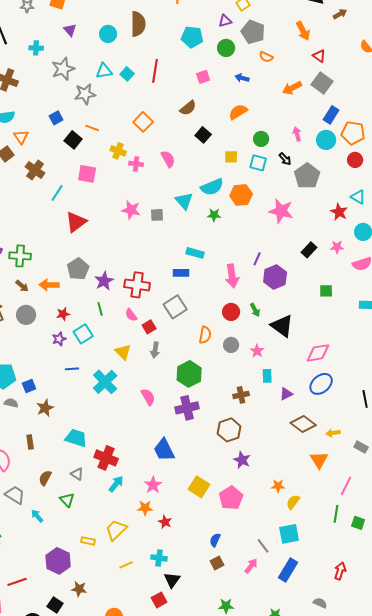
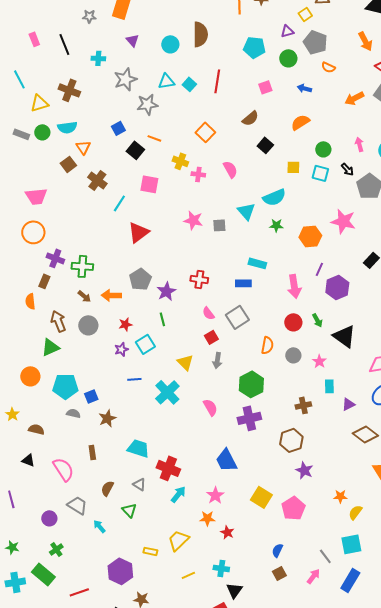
orange hexagon: (241, 195) -> (310, 236), moved
red cross: (137, 285) -> (199, 279), moved, size x0.7
pink semicircle: (131, 315) -> (208, 313), moved

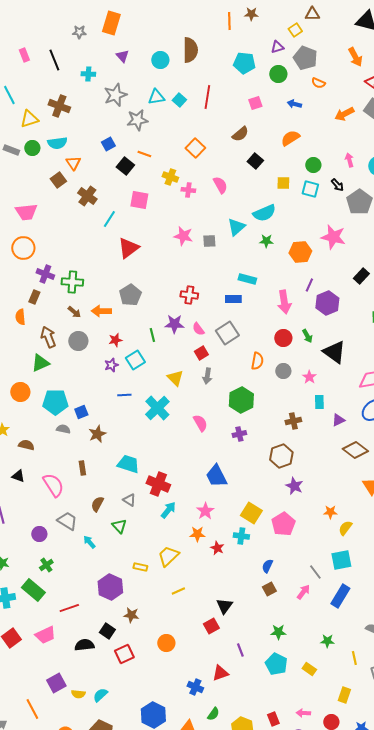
cyan triangle: (246, 211) -> (236, 227), turned 30
purple star: (166, 291) -> (174, 324), moved, turned 30
purple cross: (249, 418) -> (239, 434), size x0.6
cyan cross: (221, 568) -> (241, 536), moved

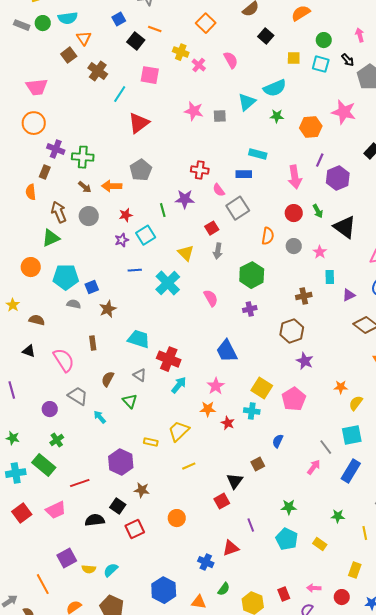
pink cross: (188, 190) -> (199, 65), turned 32
pink semicircle: (198, 329) -> (219, 190), moved
brown square: (269, 589) -> (258, 464), moved

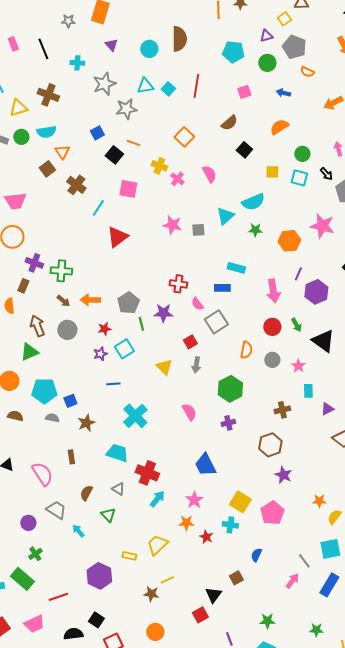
gray pentagon: (141, 170) -> (128, 303), moved
cyan cross: (168, 283) -> (135, 416), moved
brown semicircle: (37, 320) -> (15, 416), moved
brown star: (142, 490) -> (151, 594), moved

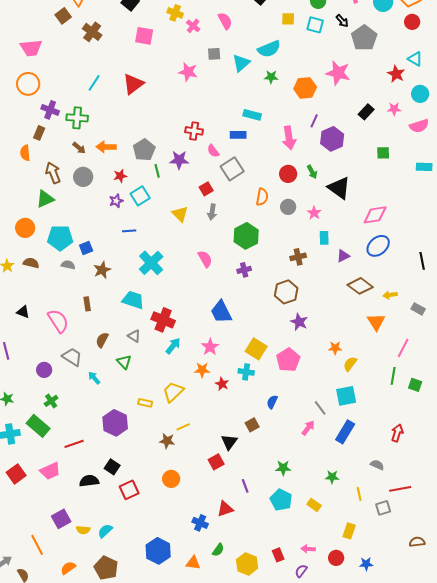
cyan line: (98, 208) -> (94, 83), moved
gray square: (198, 230) -> (214, 54), moved

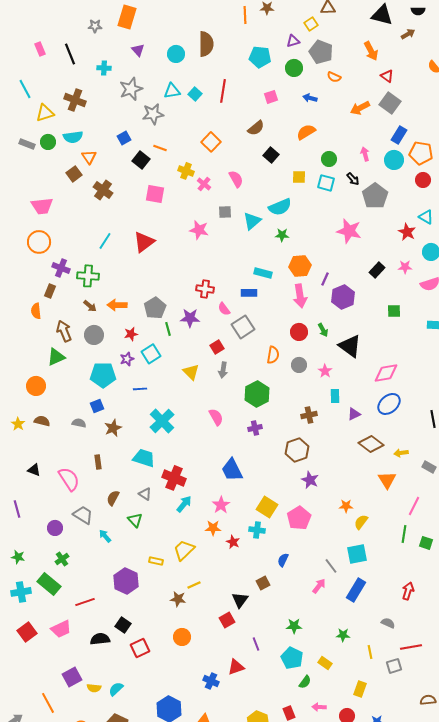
orange hexagon: (305, 88) -> (300, 266), moved
cyan pentagon: (60, 238) -> (103, 375), moved
green semicircle: (218, 550) -> (305, 682), moved

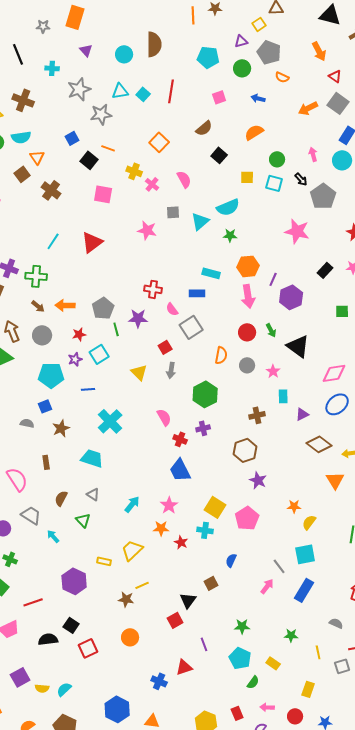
red cross: (174, 478) -> (180, 439), moved, size x0.6
green cross: (62, 559) -> (10, 559), turned -32

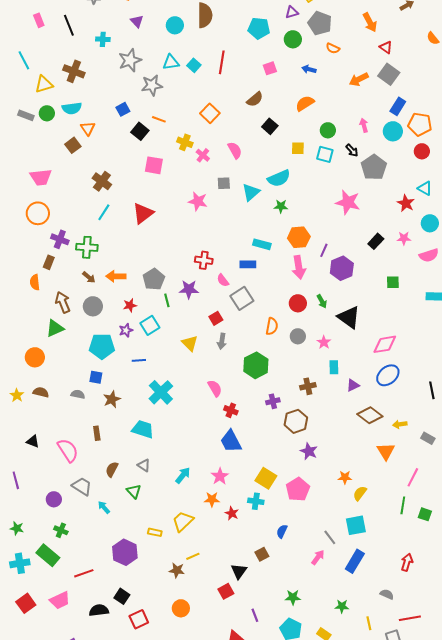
brown cross: (51, 190) -> (102, 181), moved
blue square: (45, 406) -> (96, 377), turned 32
purple cross: (203, 428) -> (273, 401), moved

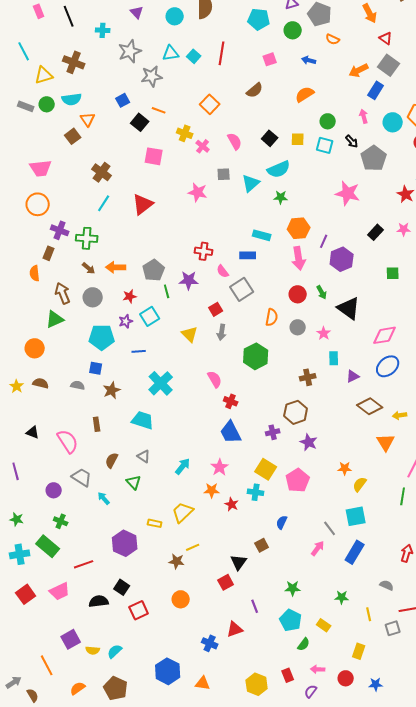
blue rectangle: (398, 106) -> (376, 90), moved
black square: (270, 126) -> (270, 138), moved
purple cross: (273, 401) -> (273, 432), moved

